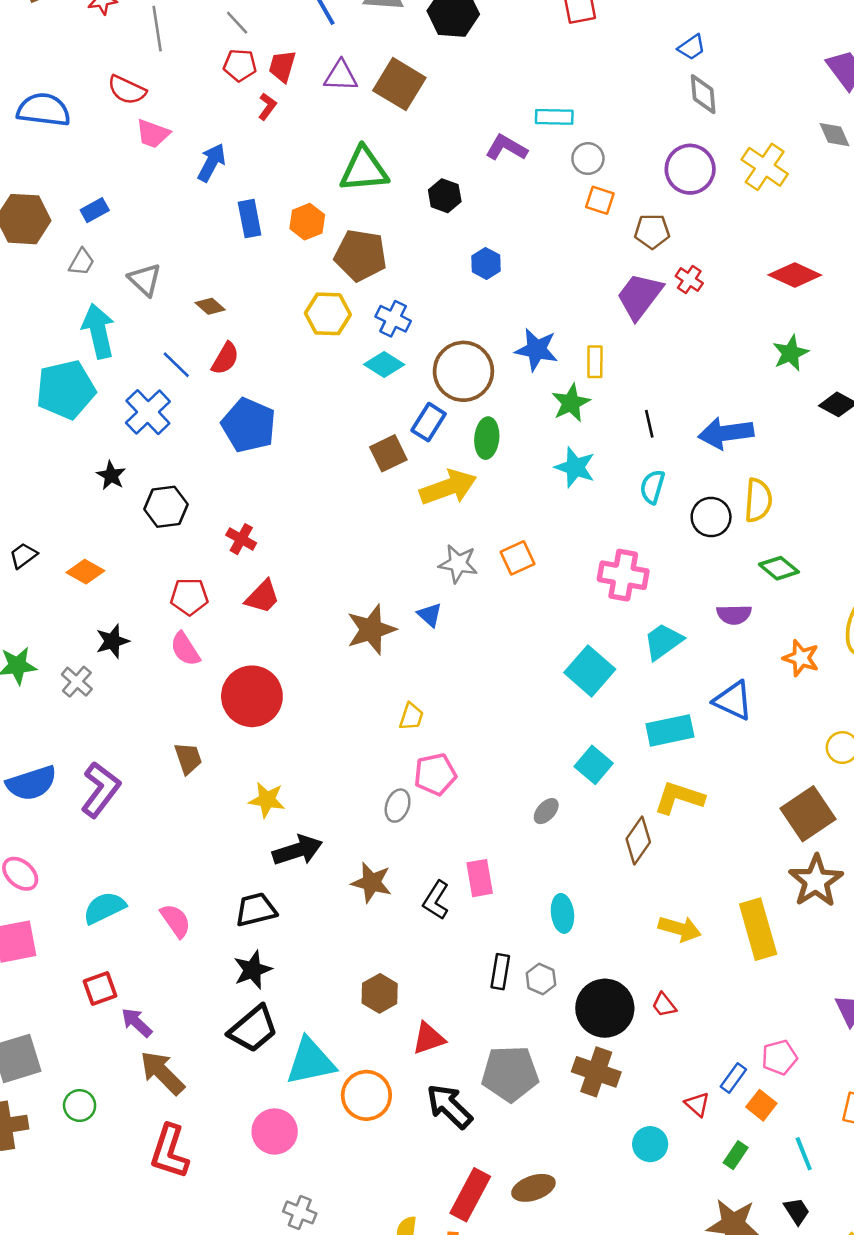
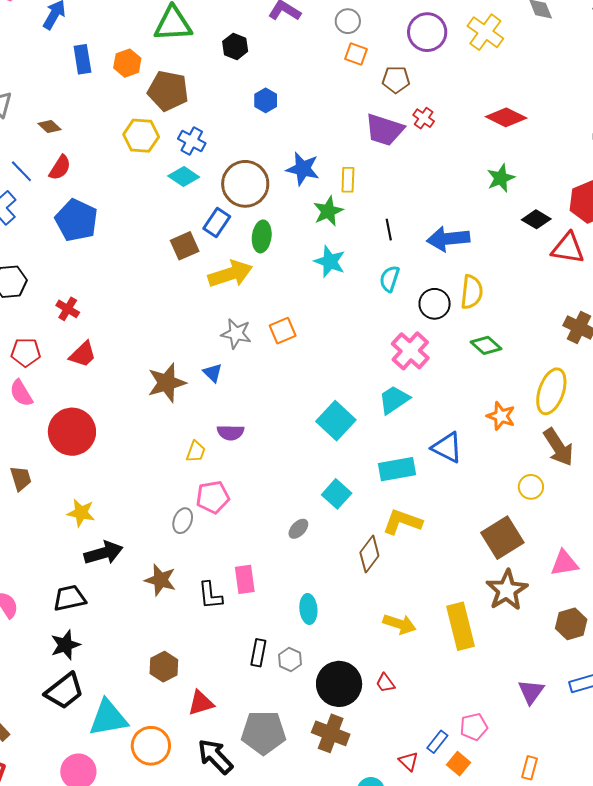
purple trapezoid: (640, 296) -> (384, 130), turned -111
pink cross: (623, 575) -> (410, 351), moved, turned 30
purple semicircle: (734, 615) -> (231, 432), moved
black L-shape: (436, 900) -> (210, 595), turned -40

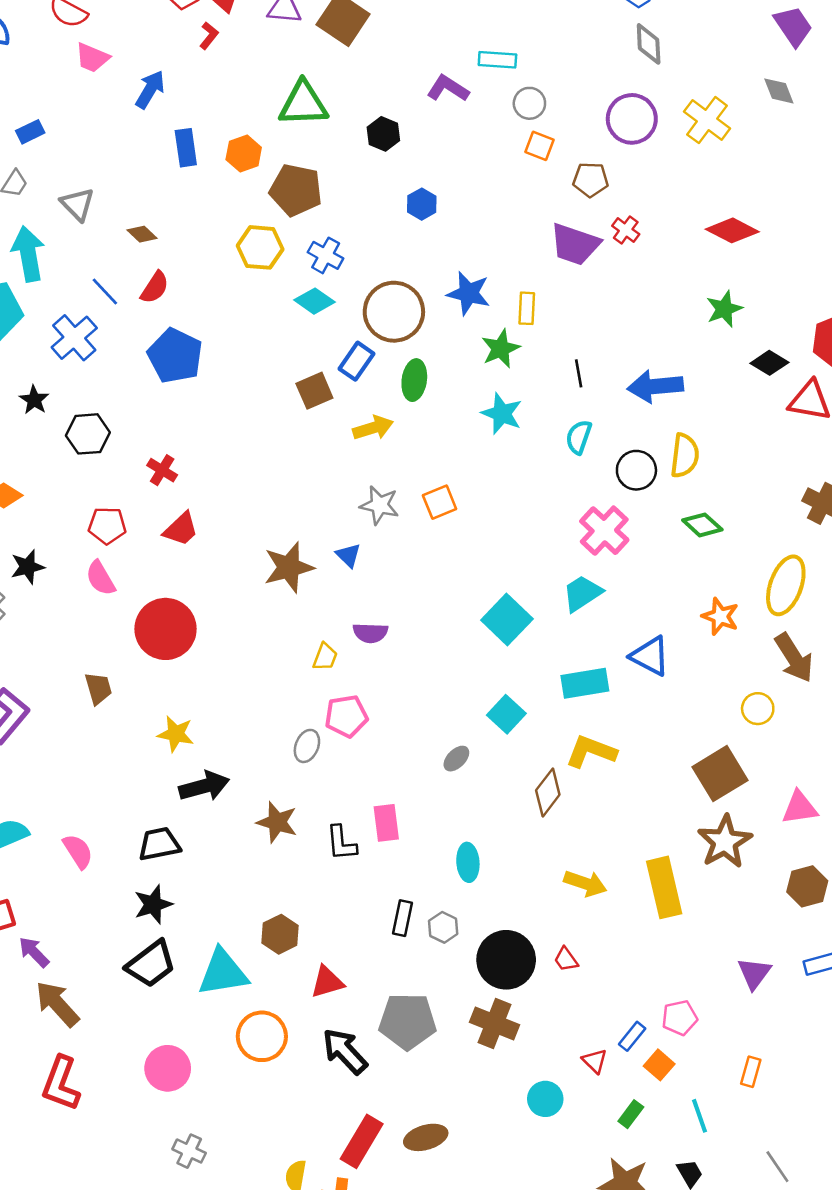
yellow arrow: (230, 274) -> (373, 428), size x0.7
cyan triangle: (108, 718) -> (223, 973), moved

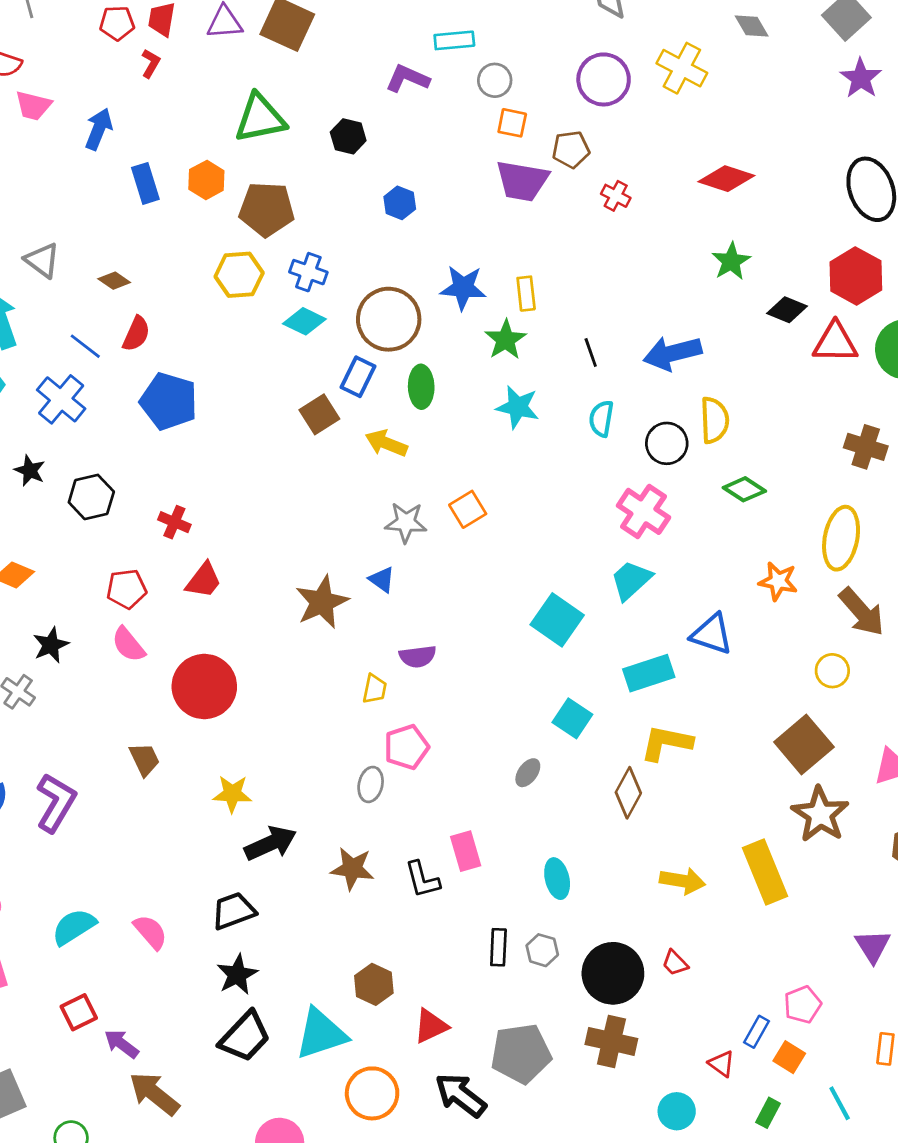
purple trapezoid: (575, 244) -> (522, 181), moved
yellow arrow: (373, 428) -> (386, 443), turned -132

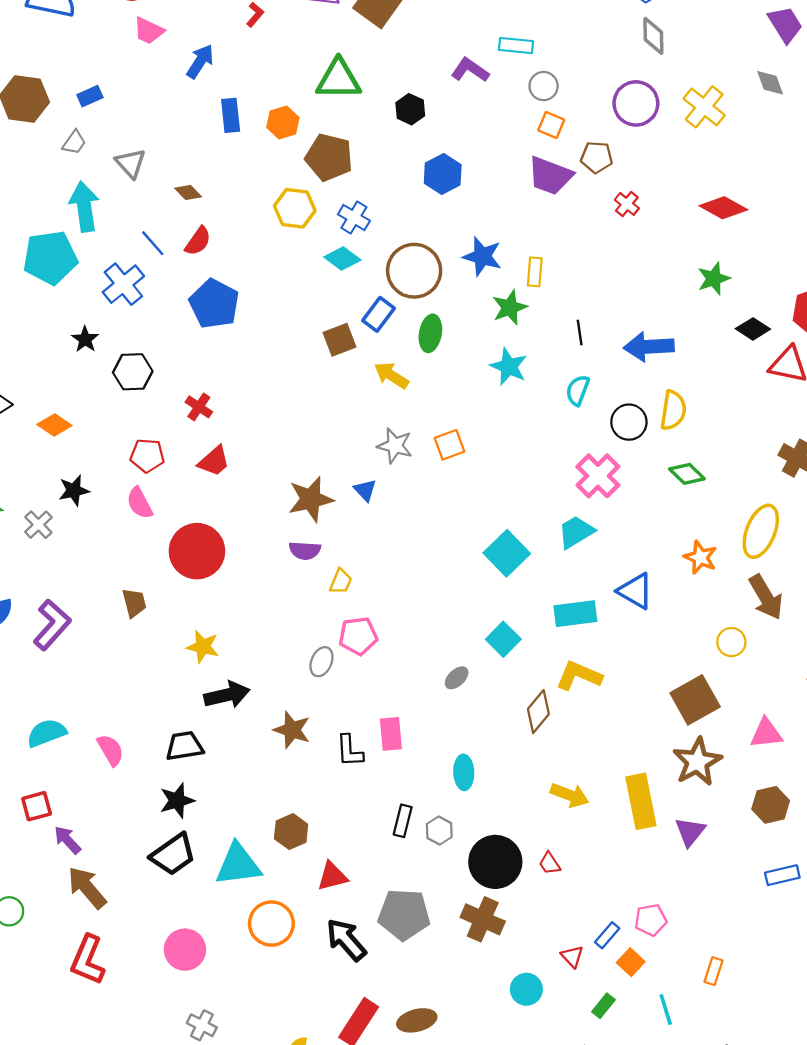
blue hexagon: (400, 203) -> (443, 174), size x1.4
purple semicircle: (418, 656) -> (305, 550), moved
purple triangle: (873, 946) -> (690, 832), moved

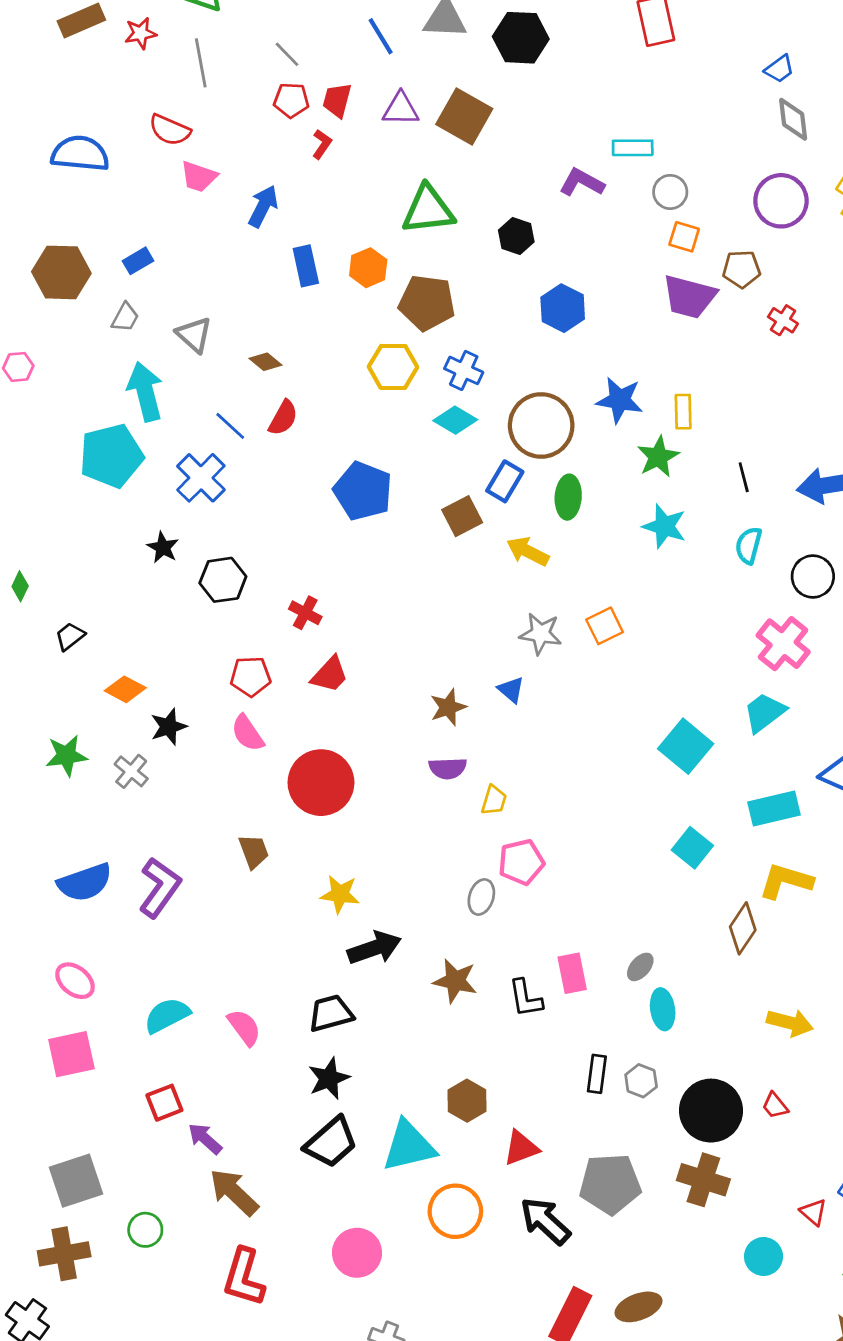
blue pentagon: (214, 304) -> (363, 491), moved
orange diamond: (54, 425) -> (125, 689), moved
brown star: (311, 499) -> (448, 707), size x0.7
gray ellipse: (457, 678) -> (640, 967), moved

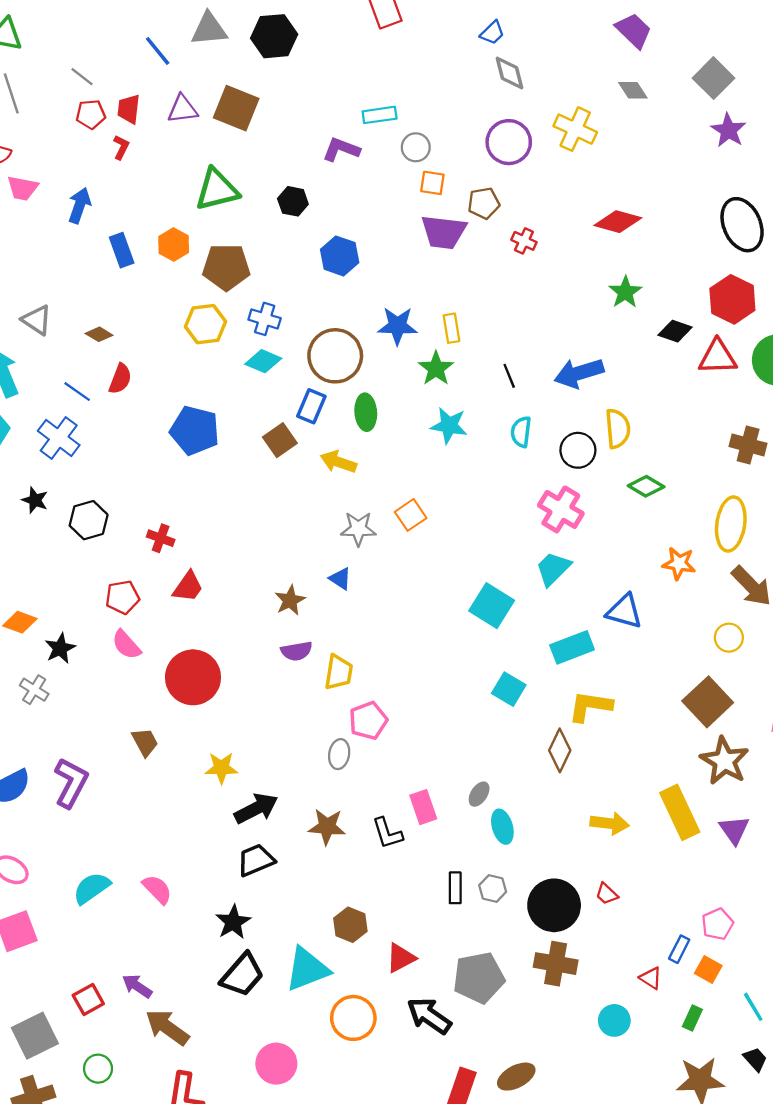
yellow trapezoid: (494, 800) -> (339, 672), size x1.4
black trapezoid: (331, 1013) -> (256, 860), moved
red square: (164, 1103) -> (88, 1000), moved

